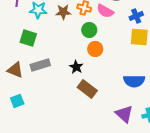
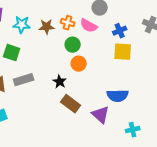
purple triangle: (124, 114) -> (101, 115), moved

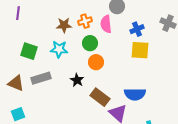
orange cross: (68, 23) -> (85, 21), turned -32
cyan star: (22, 25) -> (59, 49), moved
pink semicircle: (89, 26) -> (106, 24), turned 54
brown rectangle: (71, 104) -> (100, 97), moved

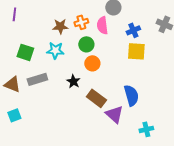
blue semicircle: (135, 94) -> (131, 95), turned -105

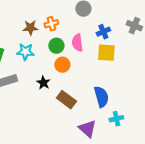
pink semicircle: (102, 25) -> (77, 43), moved
purple triangle: (114, 114) -> (87, 129), moved
cyan cross: (146, 129) -> (116, 119), moved

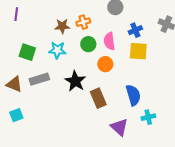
orange circle: (62, 65) -> (105, 64), moved
black star: (43, 83) -> (75, 81), size x1.5
brown rectangle: (66, 100) -> (98, 98), turned 30

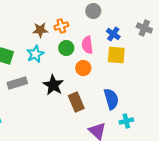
blue cross: (135, 30) -> (113, 34), turned -32
cyan star: (57, 50) -> (35, 54), turned -30

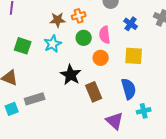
yellow square: (116, 55) -> (134, 56), moved
gray rectangle: (17, 83) -> (35, 99), moved

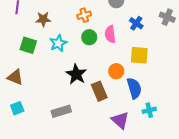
brown star: (58, 20) -> (43, 19), moved
orange circle: (101, 58) -> (116, 71), moved
gray rectangle: (35, 99) -> (61, 111), moved

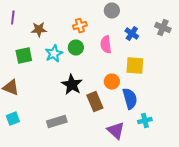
green circle: (89, 37) -> (76, 48), moved
green square: (28, 45) -> (24, 56), turned -30

